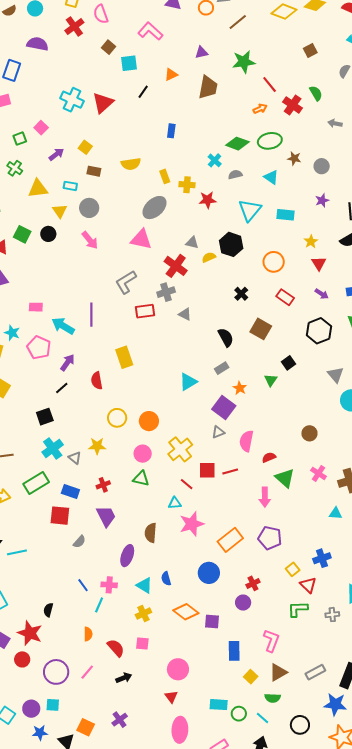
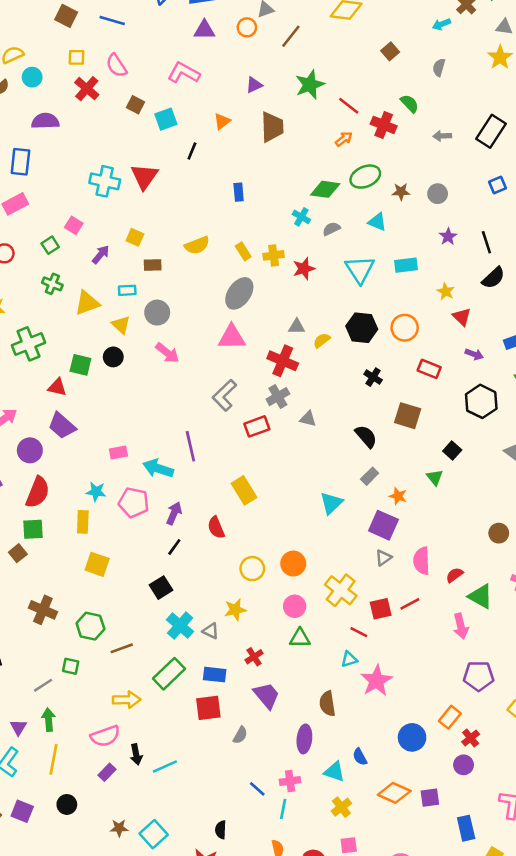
black hexagon: (231, 244) -> (362, 328), moved
orange rectangle: (230, 540) -> (450, 717), moved, size x0.7

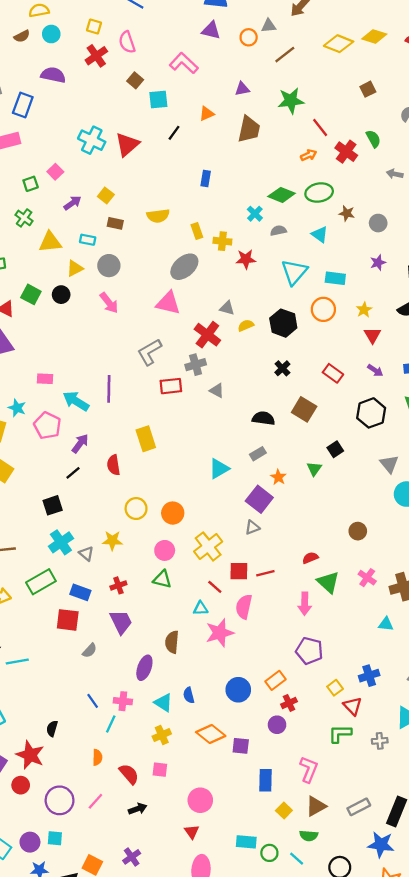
yellow triangle: (121, 325) -> (75, 268), turned 36
orange circle: (405, 328) -> (323, 309), moved
black semicircle: (366, 436) -> (263, 418), turned -55
pink semicircle: (422, 561) -> (244, 607), moved

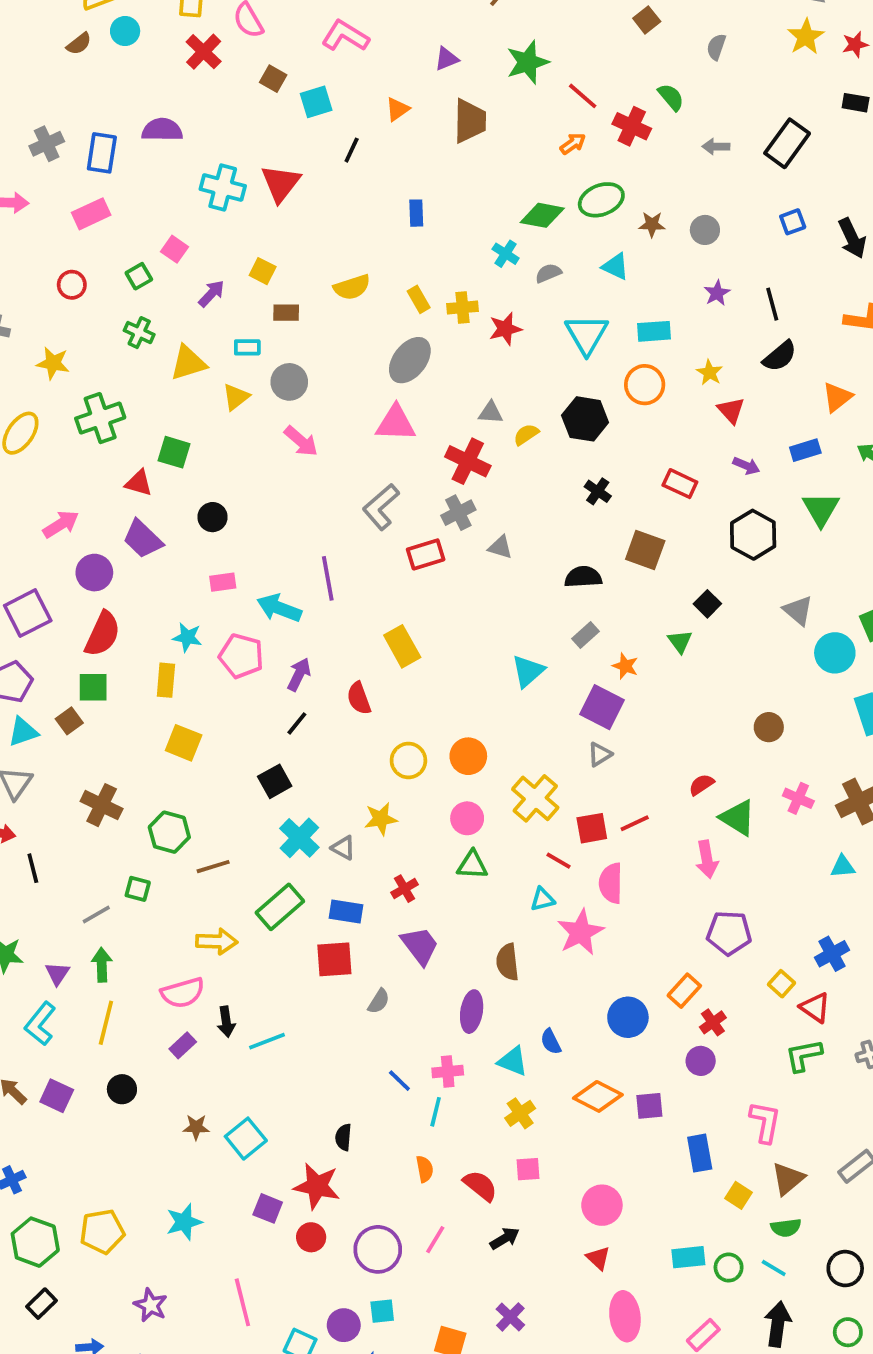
purple semicircle: (53, 75) -> (162, 130), moved
black circle: (61, 295) -> (212, 517), moved

